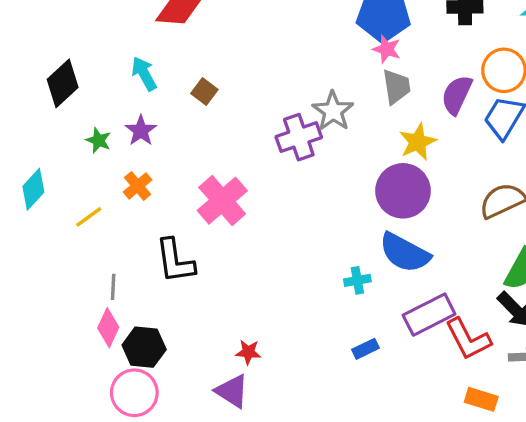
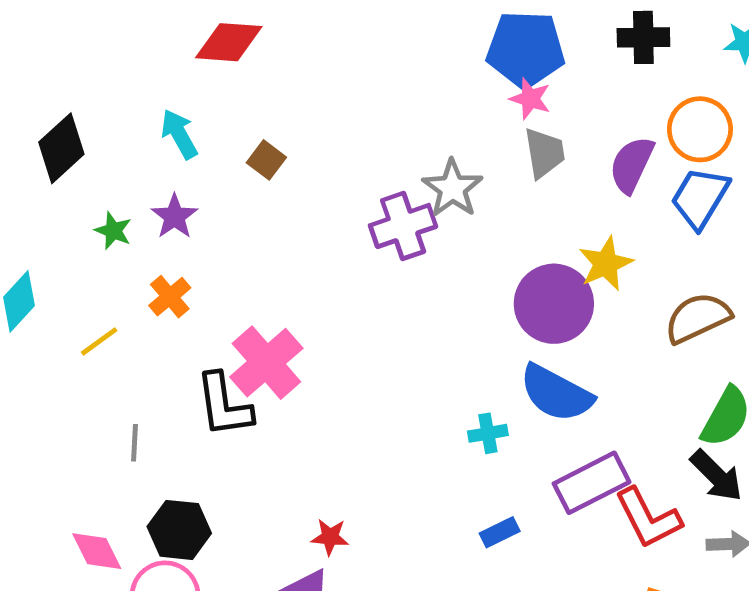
yellow star: (418, 142) -> (606, 264), moved
pink cross: (222, 201) -> (266, 363), moved
pink diamond: (108, 328) -> (97, 551), moved, turned -51

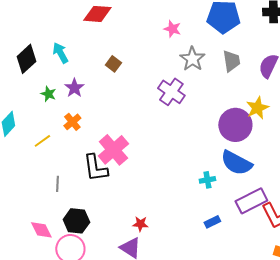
pink star: (530, 99) -> (172, 29), moved
cyan arrow: (179, 134) -> (60, 53), moved
gray star: (453, 188) -> (192, 59), moved
purple cross: (403, 226) -> (171, 92), turned -36

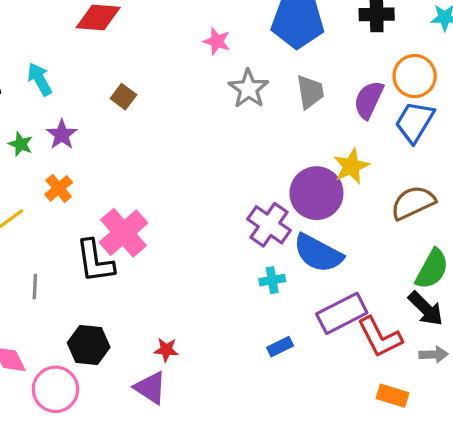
purple cross: (171, 92) -> (269, 225), moved
black hexagon: (76, 221) -> (89, 345), moved

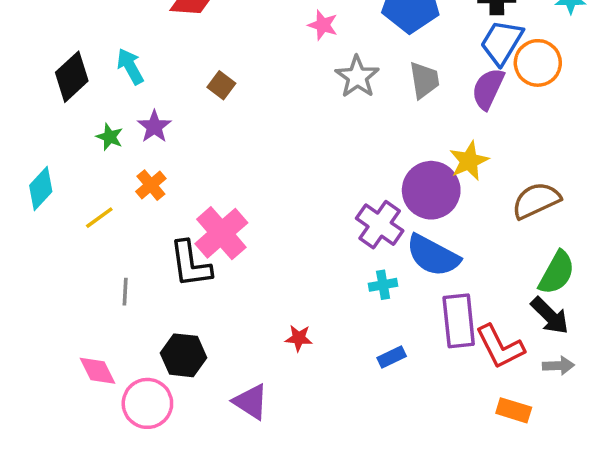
blue trapezoid: (415, 122) -> (502, 42), moved
purple rectangle: (342, 313) -> (459, 321), turned -69
red star: (166, 350) -> (299, 338), moved

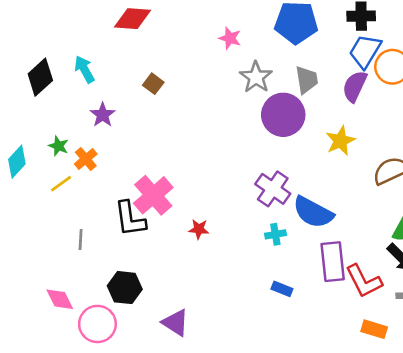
green star: (110, 137) -> (58, 146), moved
orange cross: (151, 185) -> (86, 159), moved
purple circle: (431, 190) -> (283, 115), moved
red star: (299, 338) -> (199, 229), moved
blue rectangle: (392, 357) -> (282, 289), turned 48

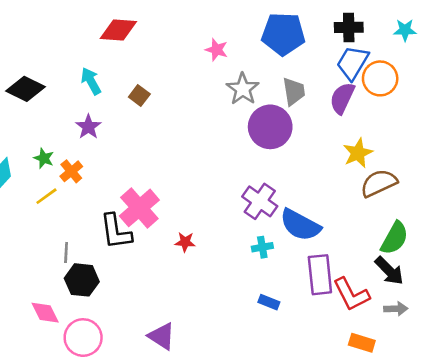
cyan arrow: (84, 69) -> (91, 81), moved
black diamond: (40, 77) -> (26, 89), turned 69
yellow star: (340, 141) -> (358, 153), moved
black hexagon: (125, 288) -> (82, 280), moved

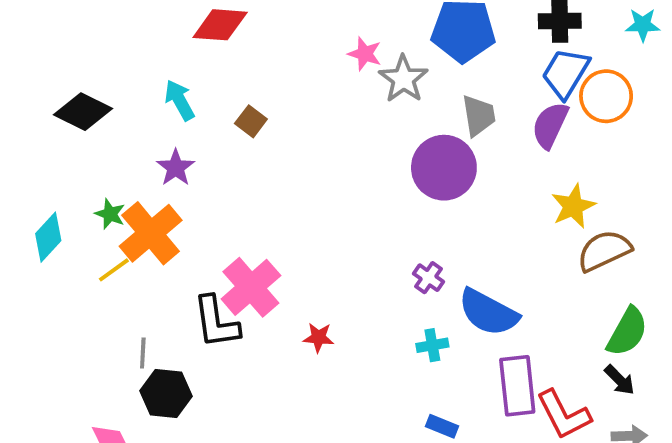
gray star: (243, 89) -> (403, 79), moved
orange cross: (71, 171) -> (151, 233), size x1.8
purple cross: (260, 201) -> (428, 278), size x0.6
black arrow: (389, 271) -> (620, 380), size x0.7

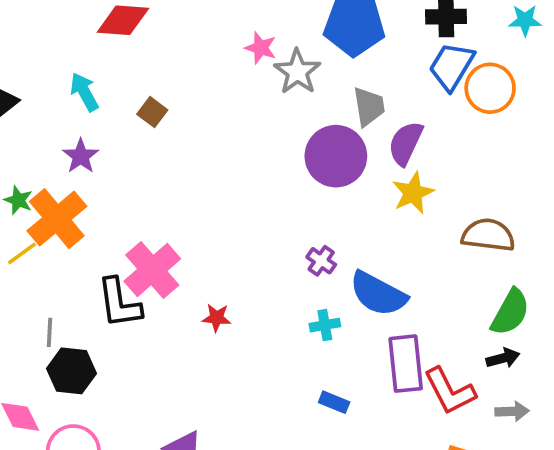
purple semicircle: (550, 125) -> (406, 143), moved
yellow star: (573, 206) -> (413, 193), moved
brown semicircle: (604, 251) -> (488, 235), turned 32
black arrow: (620, 380) -> (503, 358), turned -60

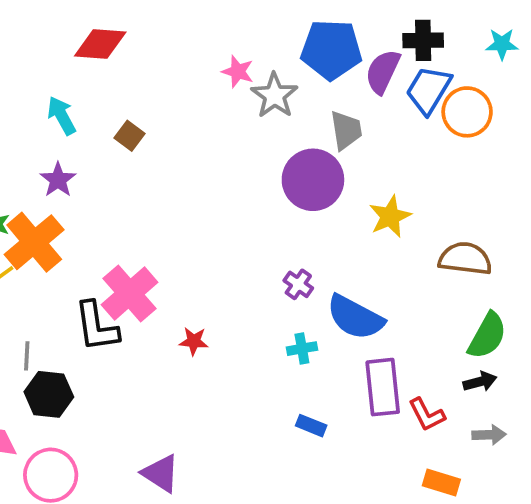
purple semicircle: (406, 143) -> (383, 72), moved
red L-shape: (450, 391) -> (427, 415), size x0.7

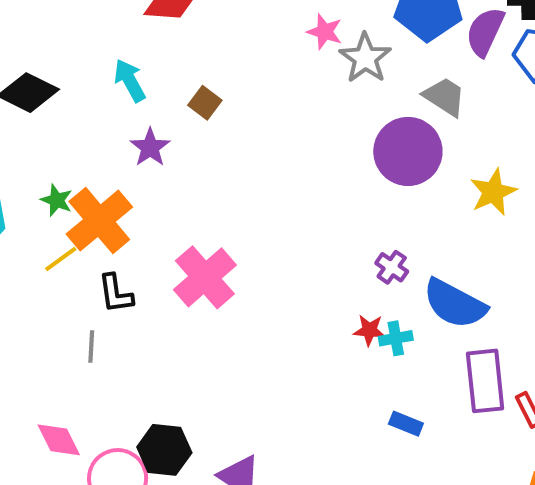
gray trapezoid: (346, 130) -> (444, 97), turned -48
purple star: (58, 180) -> (150, 147), moved
black L-shape: (97, 327) -> (116, 294), moved, size x0.7
red star: (194, 341) -> (369, 330), moved
black hexagon: (49, 394) -> (164, 450), moved

